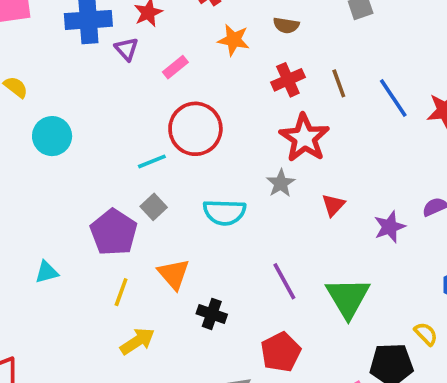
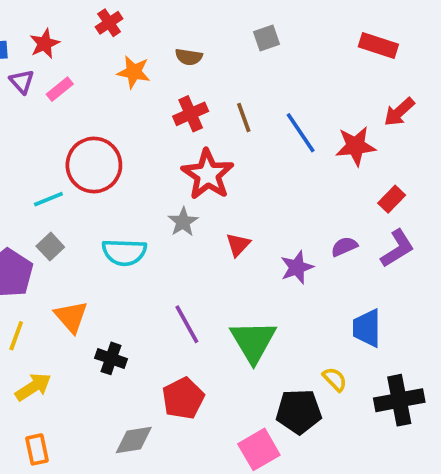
pink rectangle: (175, 67) -> (60, 89), moved

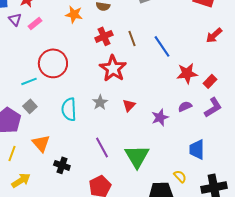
red star: (356, 146) -> (187, 73), moved
gray star: (183, 222) -> (100, 102), moved
cyan semicircle: (124, 252) -> (69, 109), turned 85

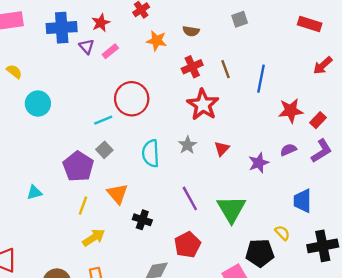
blue line: (162, 46) -> (261, 79), turned 45

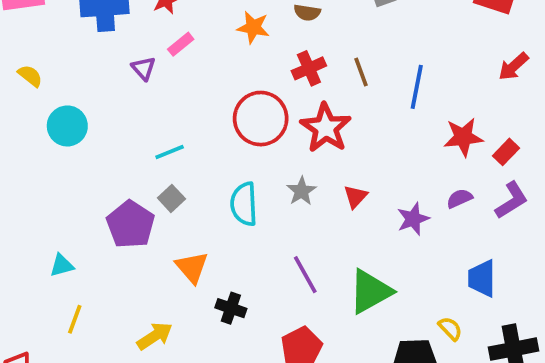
purple triangle: (87, 47) -> (144, 68), moved
red circle: (132, 99) -> (261, 119), moved
yellow line: (83, 206) -> (75, 319), moved
green triangle: (231, 209) -> (370, 291), turned 32

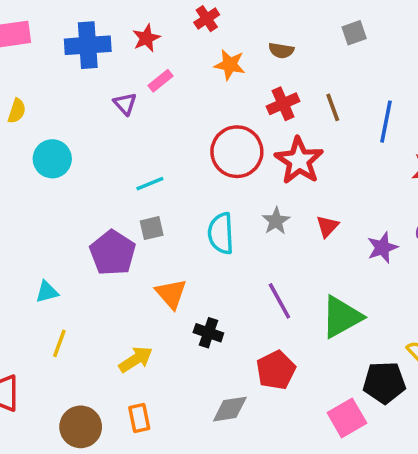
yellow semicircle: (30, 76) -> (17, 111), turned 70
gray square: (171, 198) -> (152, 228), turned 30

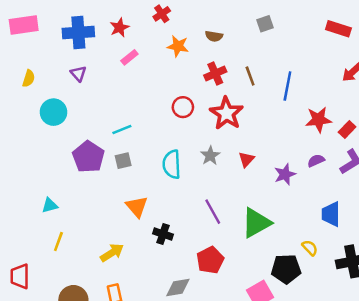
purple triangle: (125, 104) -> (78, 74), moved
red circle: (237, 152) -> (183, 107), size x0.6
purple pentagon: (113, 253) -> (88, 157), moved

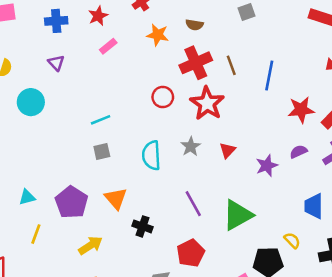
blue cross: (78, 32) -> (56, 21), size x0.7
red cross: (215, 74) -> (196, 63), size x1.4
purple pentagon: (88, 157) -> (71, 202), moved

